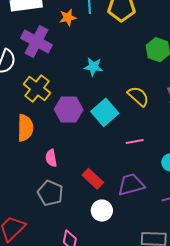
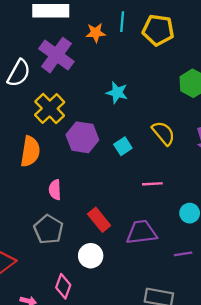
cyan square: (105, 112) -> (123, 146), size x0.6
white circle: (102, 211) -> (91, 256), moved

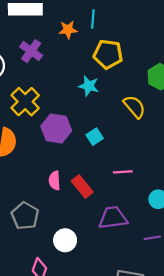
yellow pentagon: (158, 30) -> (108, 54), moved
purple cross: (56, 55) -> (31, 51), size x0.7
yellow semicircle: (163, 133) -> (134, 107), moved
pink semicircle: (55, 190) -> (55, 181), moved
red rectangle: (99, 220) -> (82, 186), moved

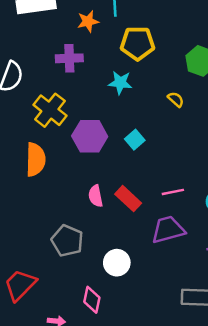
purple cross: (31, 51) -> (69, 58), moved, turned -30
yellow semicircle: (134, 107) -> (176, 99), size x0.6
pink line: (123, 172) -> (173, 192), moved

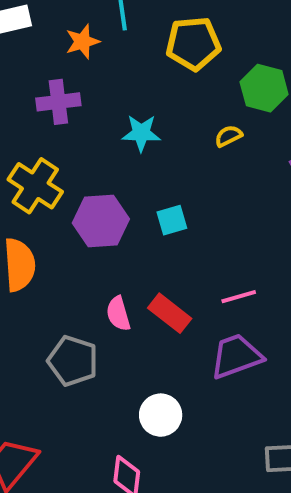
yellow pentagon: (137, 43) -> (193, 44), moved
yellow semicircle: (176, 99) -> (229, 136), moved, turned -63
cyan square: (135, 140) -> (172, 220), turned 30
gray pentagon: (67, 241) -> (73, 361), moved

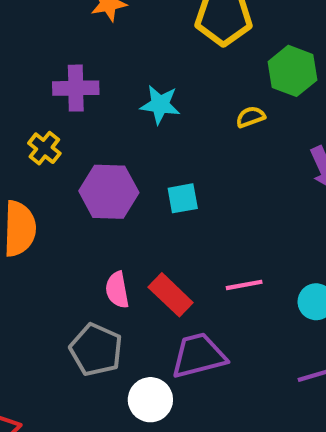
purple cross: (58, 102) -> (76, 88), moved
yellow cross: (35, 186) -> (44, 148), size x0.6
purple trapezoid: (236, 356) -> (199, 356), moved
gray pentagon: (73, 361) -> (96, 350), moved

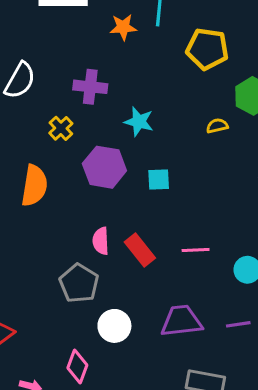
cyan star: (160, 105) -> (139, 122), moved
purple trapezoid: (199, 356) -> (181, 321), moved

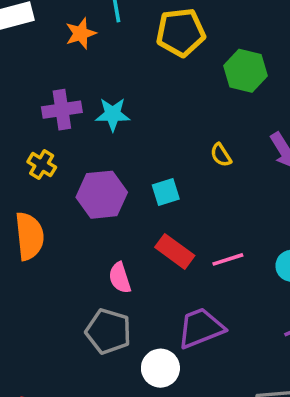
cyan star: (139, 122) -> (113, 114), moved
yellow semicircle: (217, 126) -> (221, 155), moved, turned -95
red rectangle: (140, 250) -> (175, 251), moved
purple trapezoid: (181, 321) -> (201, 328), moved

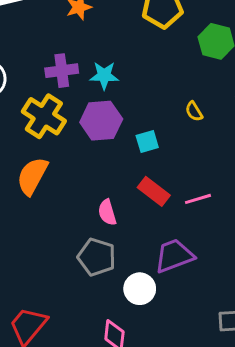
yellow cross: (42, 165) -> (44, 116), size x1.8
purple hexagon: (102, 195) -> (101, 121), moved
orange semicircle: (29, 236) -> (32, 176), turned -147

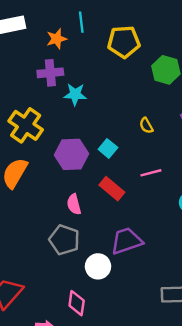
purple cross: (62, 71) -> (50, 73), moved
purple hexagon: (101, 121) -> (71, 154), moved
cyan square: (147, 141) -> (108, 148), turned -36
pink line: (198, 199) -> (151, 173), moved

